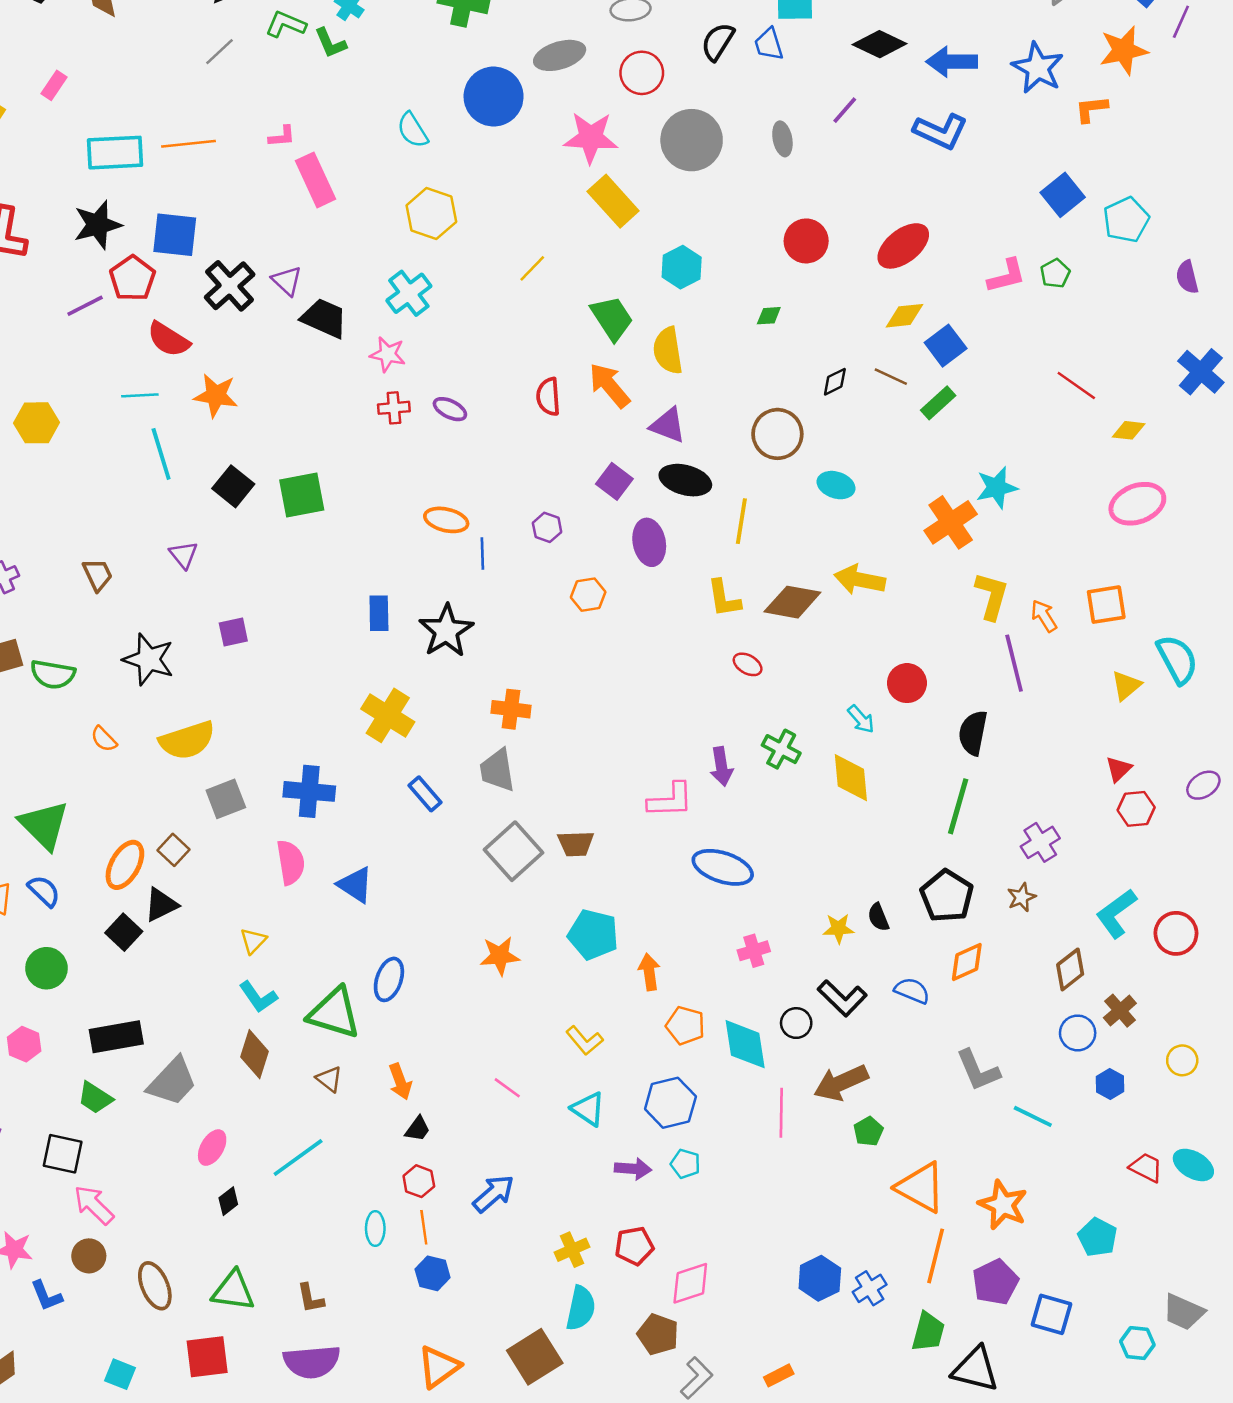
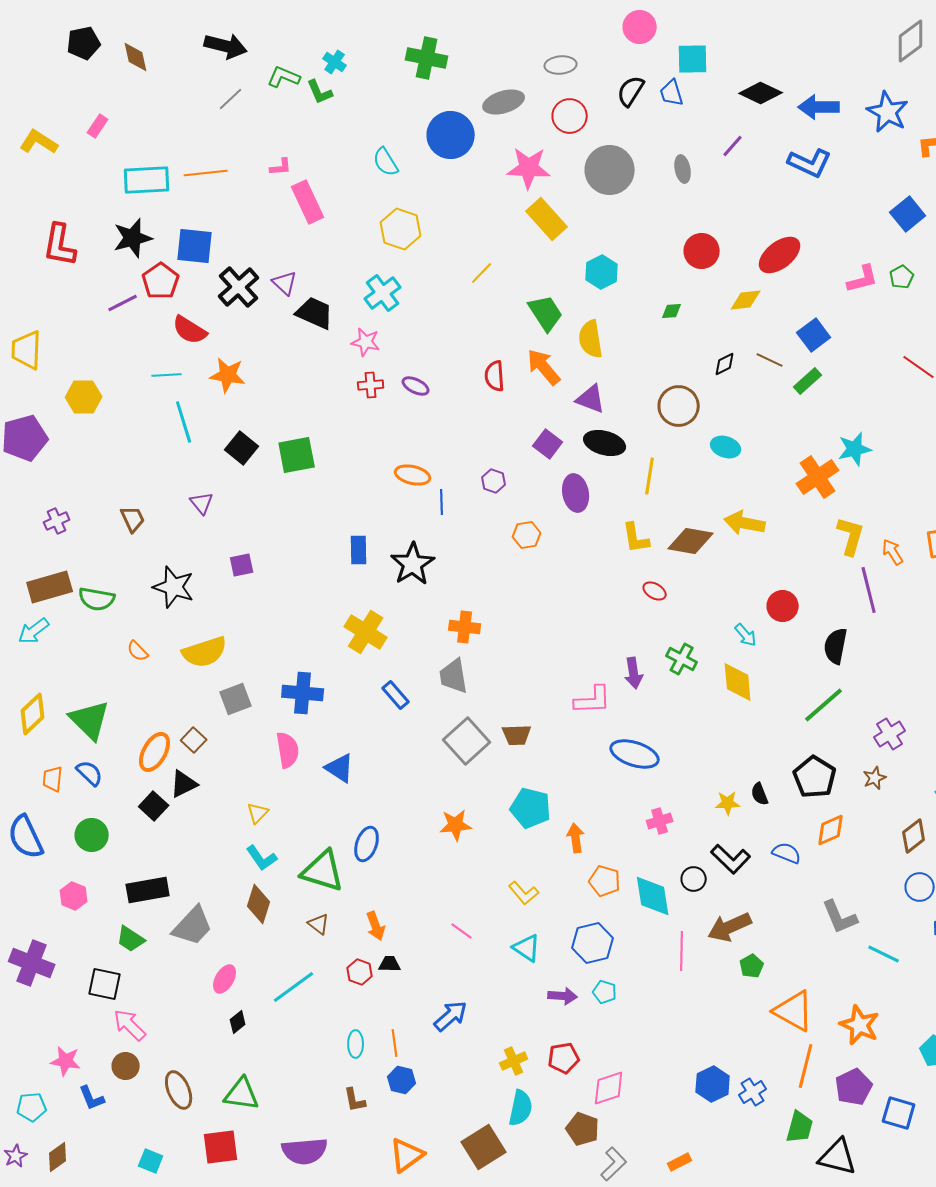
yellow diamond: (905, 316) -> (746, 300), moved
green line: (958, 806) -> (824, 705), turned 33
black trapezoid: (418, 1129) -> (390, 964), turned -125
red hexagon: (419, 1181) -> (360, 972), moved
brown L-shape: (310, 1298) -> (355, 1100), moved

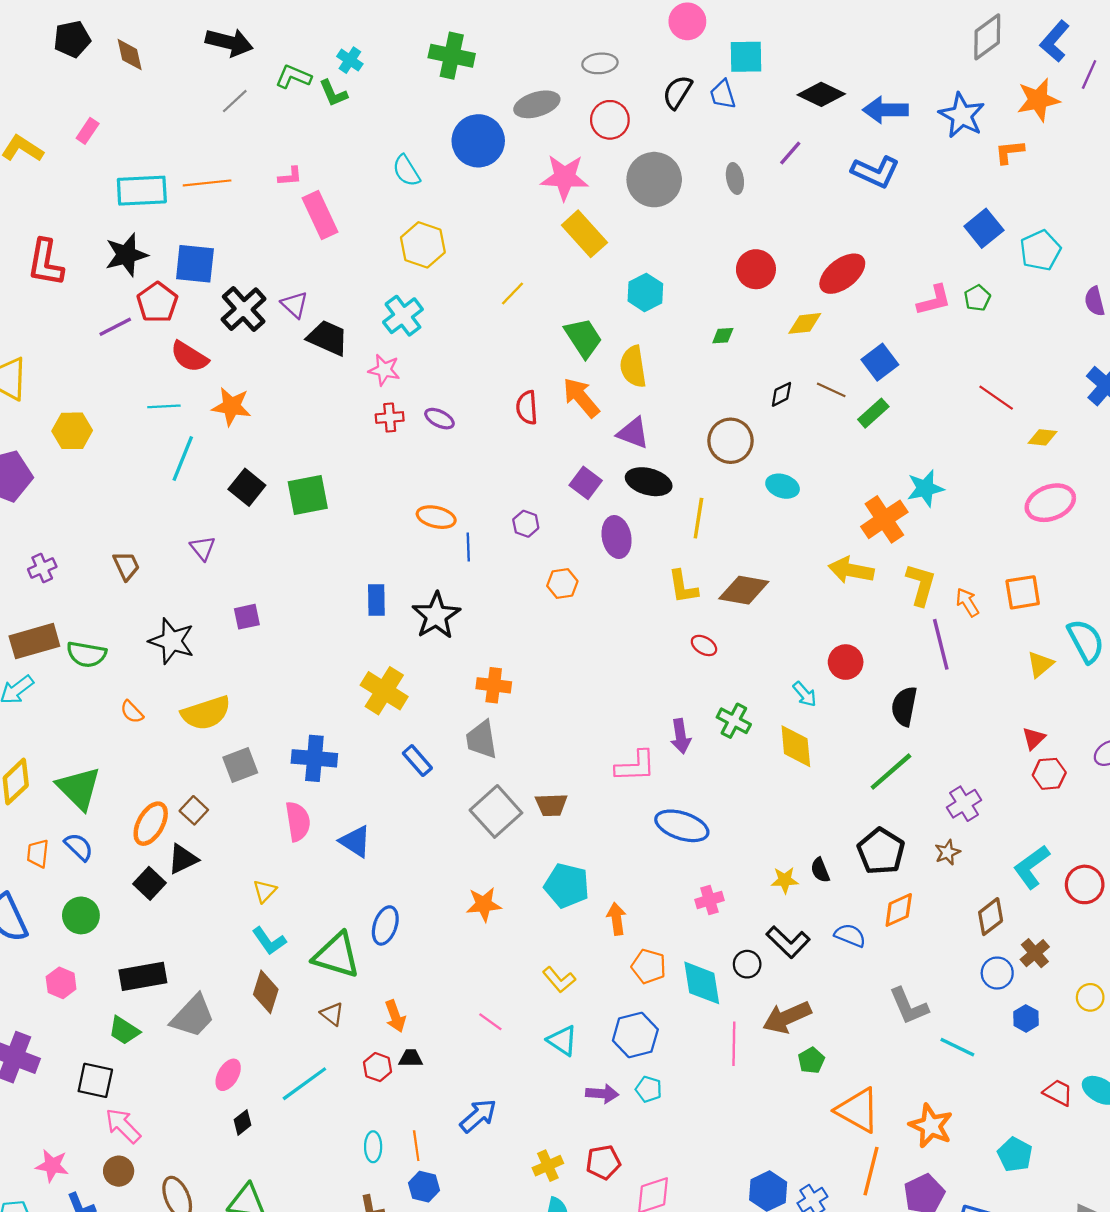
cyan line: (184, 422) -> (183, 458), turned 39
yellow arrow: (745, 523) -> (851, 570), moved

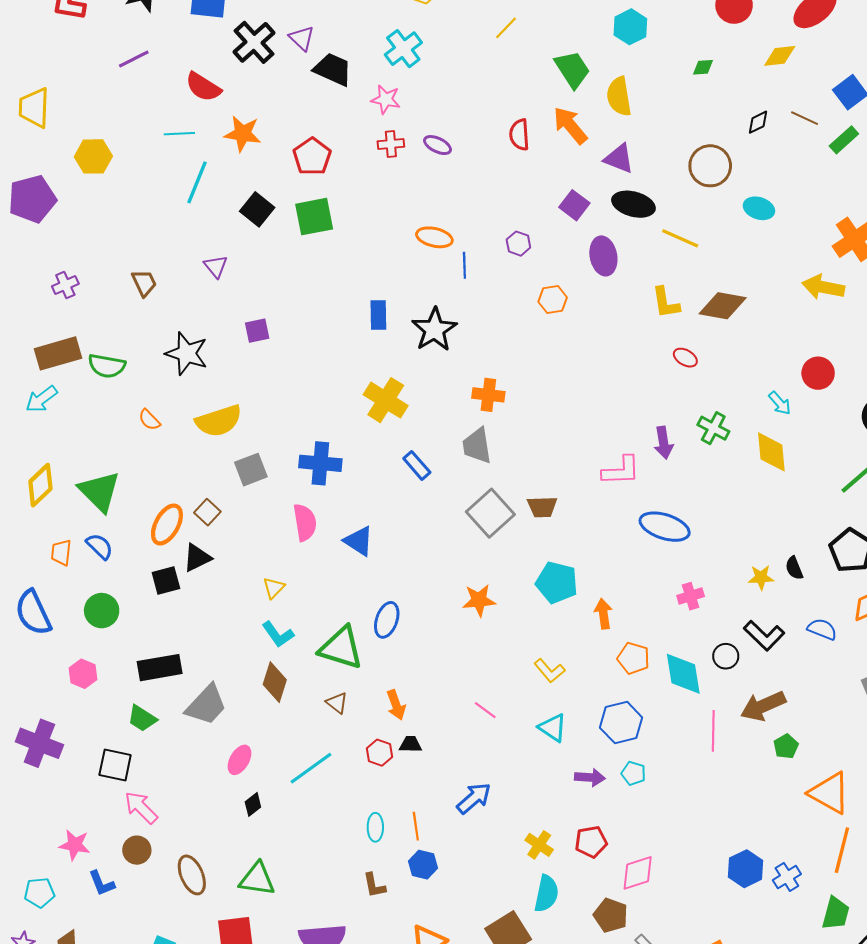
red pentagon: (157, 302) -> (312, 156), moved
yellow line: (698, 518) -> (680, 238), turned -75
black square: (150, 883) -> (166, 581), turned 32
yellow cross: (548, 1166) -> (539, 845), turned -32

